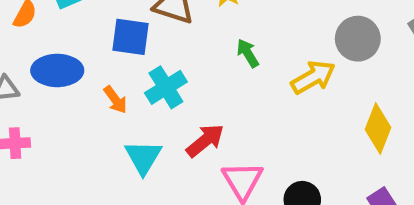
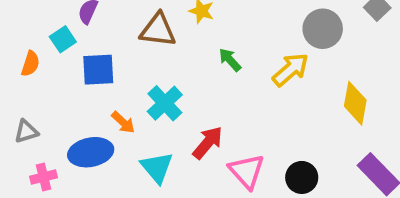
blue square: (131, 37) -> (98, 70), moved
blue ellipse: (57, 70) -> (91, 152), moved

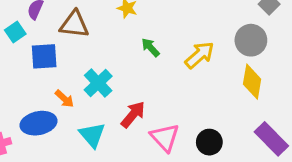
gray circle: (323, 29) -> (251, 40), moved
brown triangle: (158, 30) -> (74, 24), moved

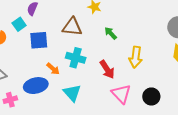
brown triangle: (74, 24) -> (72, 27), moved
yellow arrow: (199, 55) -> (136, 57), moved, turned 140
cyan cross: (98, 83) -> (76, 58), turned -30
red arrow: (133, 115) -> (107, 69), moved, turned 108

